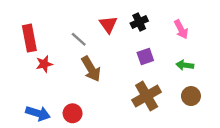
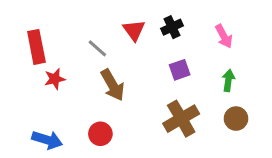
green arrow: (185, 65) -> (228, 80), turned 91
red circle: (73, 113) -> (100, 134), moved

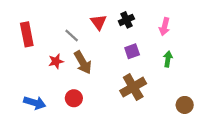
pink arrow: (224, 36) -> (165, 27), turned 42
red star: (55, 79) -> (56, 61), moved
brown circle: (236, 119) -> (185, 105), moved

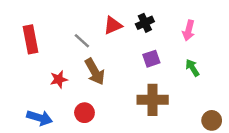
red triangle: (98, 22) -> (113, 25), turned 42
green arrow: (168, 59) -> (192, 68), turned -40
red star: (56, 61) -> (59, 79), moved
brown cross: (133, 87) -> (153, 100), turned 30

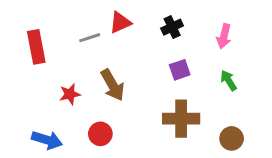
red triangle: (113, 25) -> (120, 22), moved
gray line: (82, 41) -> (90, 38), moved, turned -60
brown circle: (212, 120) -> (232, 138), moved

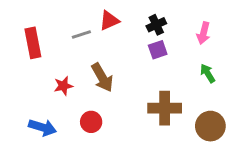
purple square: (180, 70) -> (158, 50), moved
brown circle: (232, 138) -> (210, 126), size x1.4

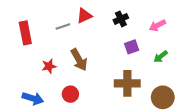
pink arrow: (203, 33) -> (157, 25), turned 49
purple square: (158, 50) -> (132, 47), moved
green arrow: (208, 73) -> (161, 57), turned -96

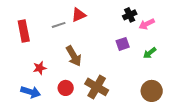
black cross: (121, 19) -> (130, 15), moved
red star: (49, 66) -> (40, 68), moved
brown cross: (127, 83) -> (97, 87), moved, turned 30

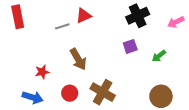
black cross: (130, 15) -> (138, 16), size x1.5
pink arrow: (147, 24) -> (176, 22), moved
red rectangle: (24, 31) -> (18, 17), moved

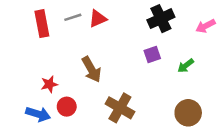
red rectangle: (18, 17) -> (42, 24), moved
gray line: (62, 26) -> (73, 17), moved
red circle: (70, 93) -> (67, 107), moved

